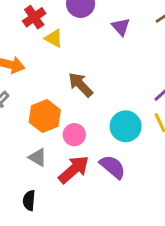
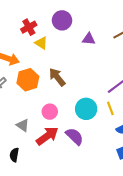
purple triangle: (121, 27) -> (89, 39), turned -48
orange hexagon: (45, 116) -> (28, 80), moved

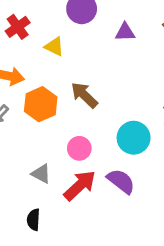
red cross: (29, 27) -> (18, 27), moved

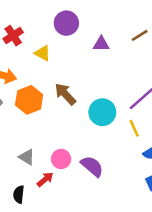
cyan circle: (134, 138) -> (102, 112), moved
pink circle: (79, 148) -> (61, 159), moved
red arrow: (80, 185) -> (45, 179), moved, size x0.6

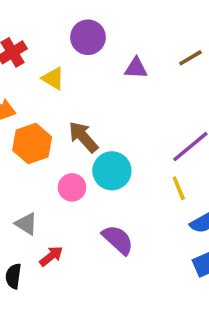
cyan circle: (102, 112) -> (112, 171), moved
pink circle: (61, 159) -> (72, 187), moved

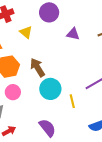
pink circle: (72, 187) -> (13, 92), moved
yellow line: (179, 188) -> (72, 101), moved

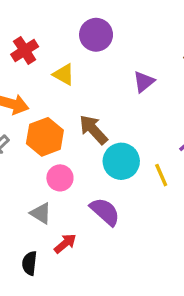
purple triangle: (73, 34) -> (144, 82), moved, turned -40
purple semicircle: (47, 128) -> (105, 212), moved

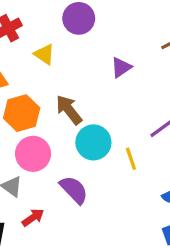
pink circle: (60, 178) -> (33, 154), size x1.4

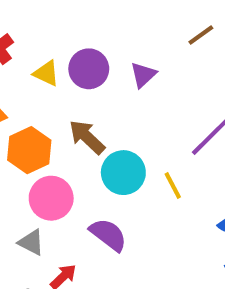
purple circle: (79, 18) -> (89, 69), moved

